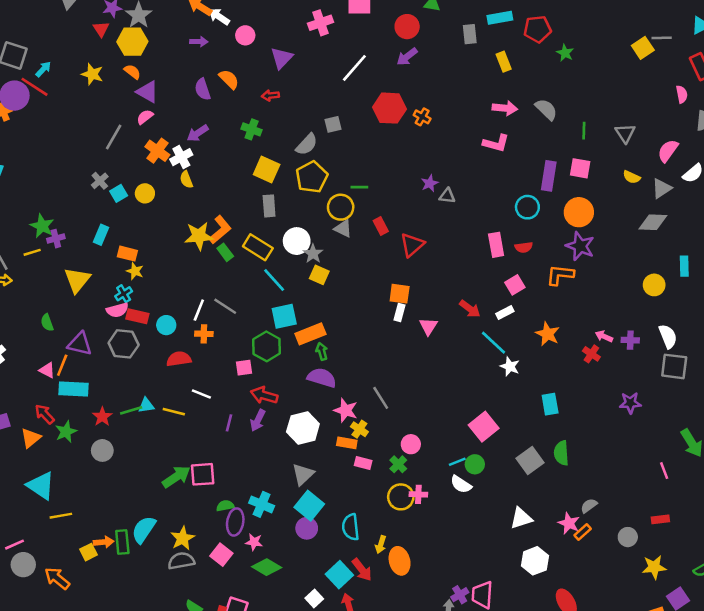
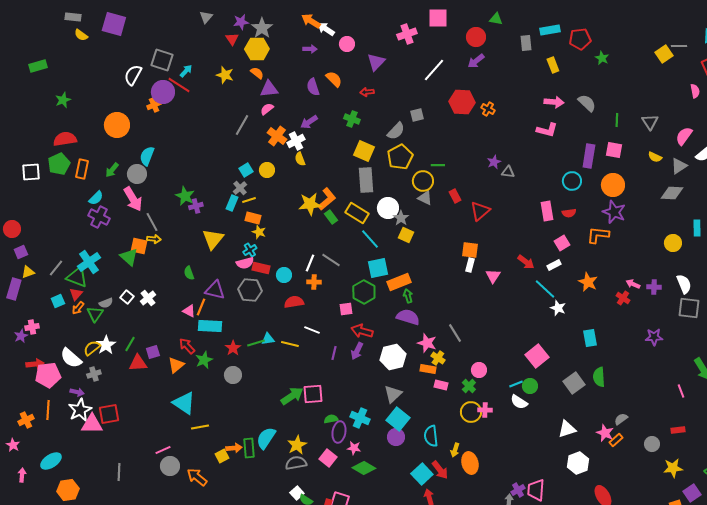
purple triangle: (147, 92) -> (269, 89), turned -36
gray cross: (100, 181) -> (240, 188), moved
gray rectangle: (269, 206) -> (366, 180), size x1.4
yellow line: (32, 252) -> (249, 200), moved
white square: (314, 598) -> (297, 493), moved

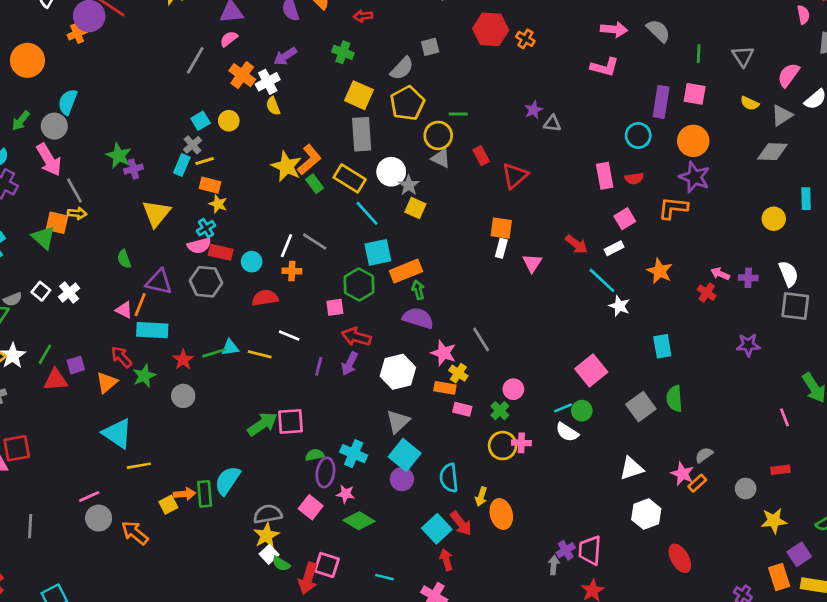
yellow star: (310, 204) -> (287, 166), turned 30
yellow star: (297, 445) -> (266, 535), moved

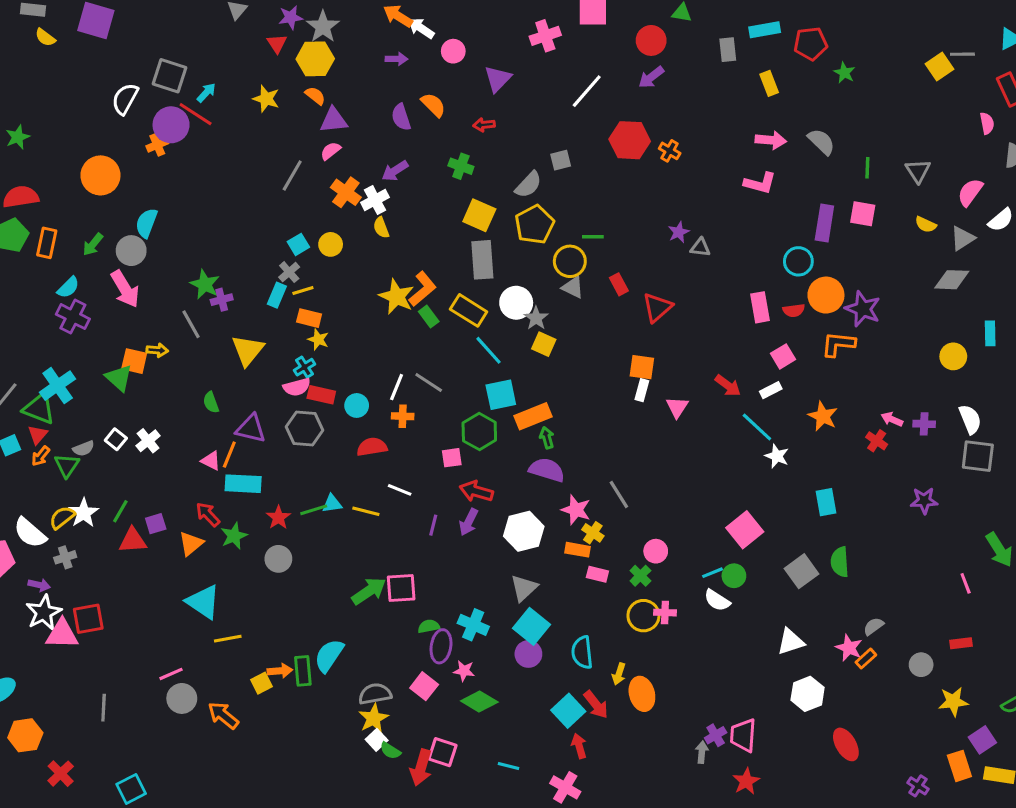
orange circle: (693, 141) -> (826, 295), moved
gray line: (74, 191) -> (191, 324), moved

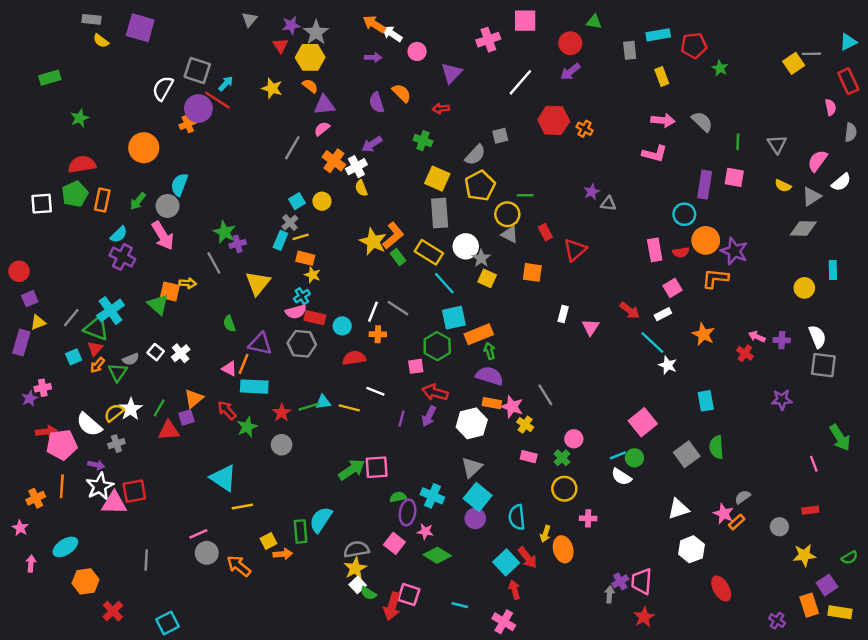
orange square: (642, 367) -> (532, 272), moved
orange triangle: (191, 544) -> (194, 398), moved
orange rectangle: (577, 550) -> (492, 403), moved
pink cross: (665, 613) -> (588, 518), moved
orange arrow: (280, 671) -> (283, 554), moved

